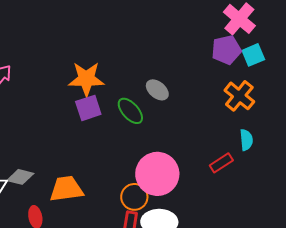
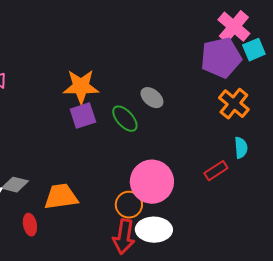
purple pentagon: (226, 50) -> (221, 58), size x1.4
cyan square: (253, 55) -> (254, 50), moved

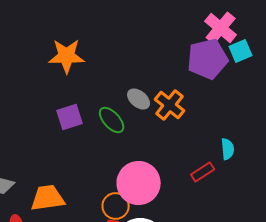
orange star: (81, 87) -> (67, 56), moved
orange cross: (234, 104) -> (170, 105), moved

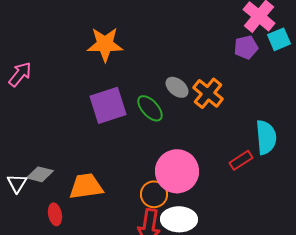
purple pentagon: (208, 59) -> (246, 47), size x0.6
purple square: (70, 117) -> (108, 105), size x1.4
cyan semicircle: (228, 149) -> (266, 137), size x1.6

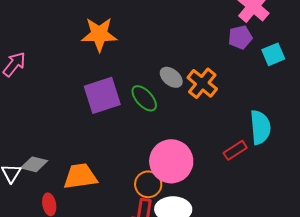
cyan square: (279, 39) -> (273, 54), moved

